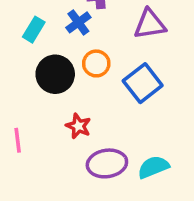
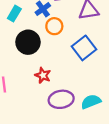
orange circle: (96, 63) -> (54, 26), moved

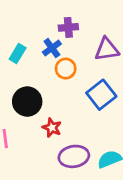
black circle: (28, 42) -> (27, 102), moved

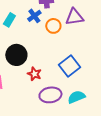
orange circle: (66, 69) -> (53, 26), moved
blue square: (101, 95) -> (69, 66), moved

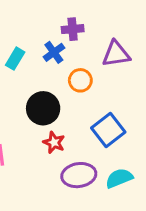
orange circle: (53, 26) -> (80, 80), moved
black circle: (16, 55) -> (43, 108), moved

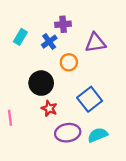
cyan rectangle: (15, 59) -> (20, 37), moved

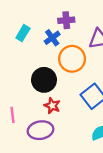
orange circle: (69, 62) -> (72, 59), size x1.5
purple ellipse: (68, 133) -> (40, 130), moved

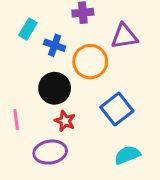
blue cross: (52, 38) -> (55, 45), moved, turned -35
pink line: (12, 115) -> (16, 119), moved

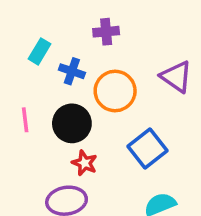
purple triangle: (124, 36) -> (176, 77), moved, turned 44
pink line: (16, 119) -> (25, 120), moved

